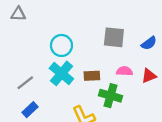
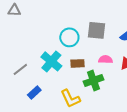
cyan circle: (61, 45) -> (69, 37), moved
green cross: (110, 96) -> (93, 81), turned -36
blue rectangle: (30, 110) -> (34, 93), moved

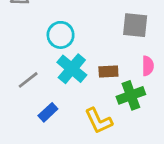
cyan circle: (69, 37) -> (61, 35), moved
pink semicircle: (106, 59) -> (148, 66), turned 88

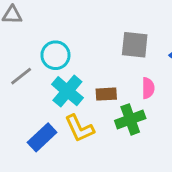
gray line: (28, 80) -> (21, 76), moved
blue rectangle: (48, 112) -> (42, 137), size x1.4
yellow L-shape: (99, 121) -> (79, 128), moved

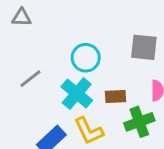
cyan circle: (55, 55) -> (86, 58), moved

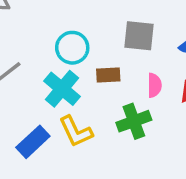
brown rectangle: (115, 96) -> (108, 75), moved

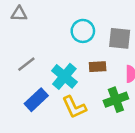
cyan circle: (72, 48) -> (83, 31), moved
blue rectangle: (33, 142) -> (36, 100), moved

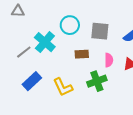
cyan cross: (64, 76) -> (45, 42), moved

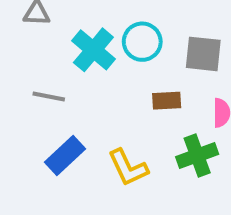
cyan cross: (45, 42) -> (93, 50), moved
gray line: (24, 52) -> (49, 97), turned 49

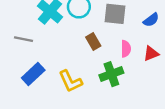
brown rectangle: (167, 101) -> (93, 42), turned 63

